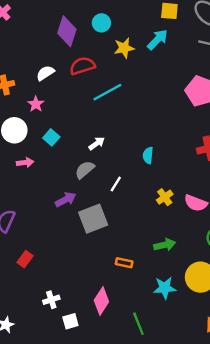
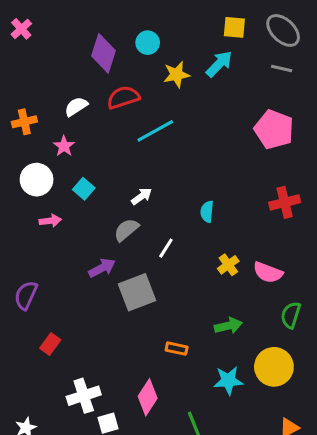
white cross: (51, 300) -> (84, 396), size x1.5

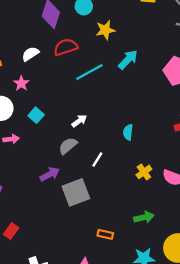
cyan arrow: (219, 64) -> (128, 60), moved

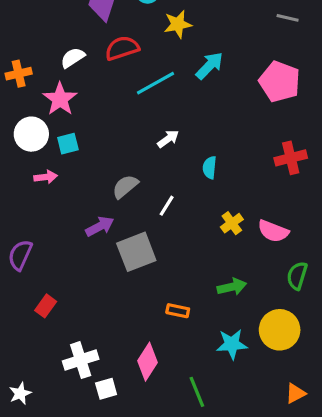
pink star: (21, 83) -> (60, 99), size x1.5
cyan square: (36, 115) -> (68, 144), moved, turned 35
white arrow: (79, 121) -> (168, 139), moved

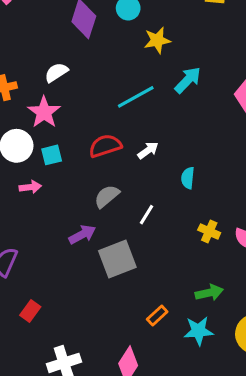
red semicircle: (122, 48) -> (105, 146), moved
yellow cross: (232, 223) -> (209, 231), turned -30
orange rectangle: (178, 311) -> (157, 316), turned -55
cyan star: (232, 344) -> (198, 331), moved

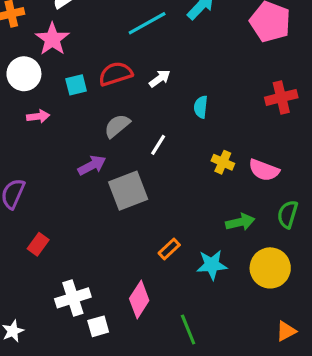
cyan square: (52, 155) -> (76, 85), moved
green arrow: (209, 293) -> (240, 222), moved

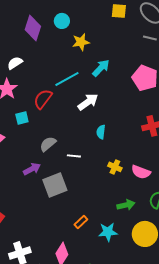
red semicircle: (115, 74) -> (43, 99), moved, turned -35
white arrow: (160, 79) -> (88, 102), moved, size x1.5
white line: (158, 145) -> (74, 156), turned 64

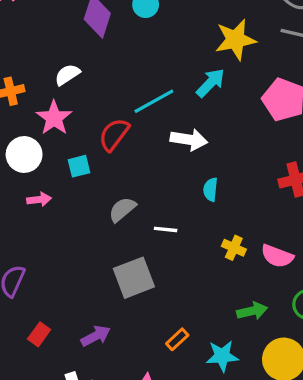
yellow star: (81, 42) -> (235, 40), moved, size x1.4
white arrow: (88, 102) -> (189, 140), turned 45
purple arrow: (32, 169) -> (96, 336), moved

